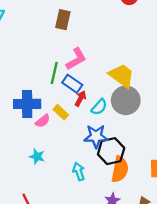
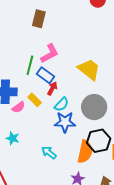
gray circle: (126, 100) -> (94, 107), moved
cyan semicircle: (99, 107) -> (61, 104), moved
black hexagon: (111, 151) -> (99, 141), moved
cyan arrow: (79, 171) -> (49, 153), turned -35

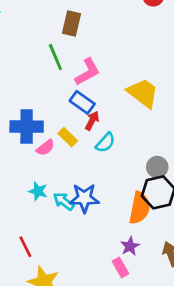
green line: (30, 65) -> (55, 57), moved, turned -36
gray circle: (94, 107) -> (157, 167), moved, size x0.6
blue star: (65, 122) -> (84, 198), moved
cyan arrow: (49, 153) -> (64, 201), moved

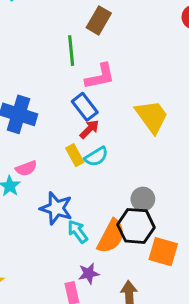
yellow rectangle: (68, 137) -> (75, 155), moved
pink semicircle: (45, 148) -> (26, 168), moved
cyan arrow: (64, 201) -> (78, 232), moved

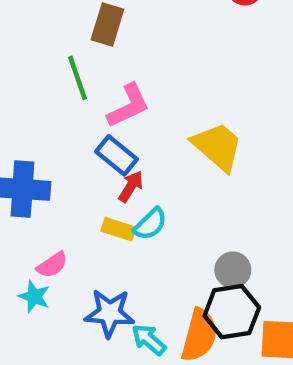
yellow rectangle: (75, 155) -> (118, 229), turned -30

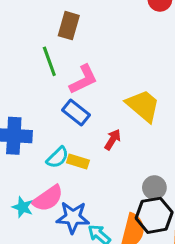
red arrow: (131, 186) -> (113, 140), moved
cyan semicircle: (150, 224) -> (58, 157), moved
pink semicircle: (52, 265) -> (48, 198), moved, size x1.5

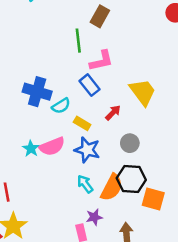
cyan semicircle: (58, 157) -> (61, 106), moved
gray circle: (154, 188) -> (130, 143), moved
blue star: (73, 217) -> (87, 150), moved

